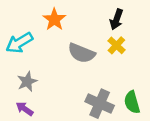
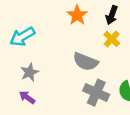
orange star: (54, 19) -> (77, 15), moved
gray semicircle: (82, 53) -> (85, 62), moved

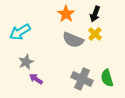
gray semicircle: (85, 62) -> (73, 40), moved
purple arrow: (27, 97) -> (36, 79), moved

